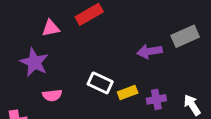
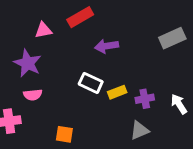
purple arrow: (150, 51) -> (107, 46), moved
pink semicircle: (52, 95) -> (33, 95), moved

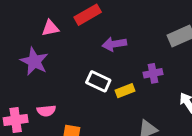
pink semicircle: (33, 95) -> (46, 111), moved
purple cross: (145, 99) -> (153, 73), moved

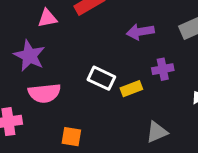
purple arrow: (114, 44) -> (140, 32), moved
pink semicircle: (46, 111) -> (44, 93), moved, size x1.5

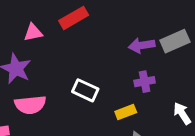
purple arrow: (140, 32) -> (142, 45), moved
yellow rectangle: (131, 89) -> (126, 112), moved

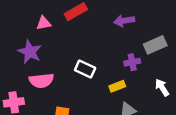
gray rectangle: (175, 41) -> (155, 45), moved
purple arrow: (142, 45) -> (124, 21), moved

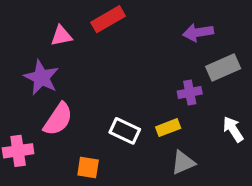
purple arrow: (124, 21) -> (198, 32), moved
white rectangle: (85, 69) -> (125, 131), moved
pink semicircle: (41, 81) -> (58, 119), turned -50

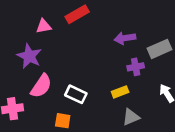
purple arrow: (198, 32) -> (125, 38), moved
white rectangle: (125, 131) -> (76, 94), moved

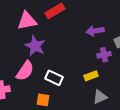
pink triangle: (44, 26) -> (27, 21), size x1.5
purple star: (29, 56) -> (35, 46), moved

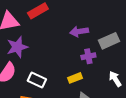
purple star: (35, 46) -> (17, 47), turned 30

